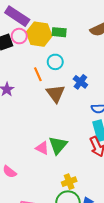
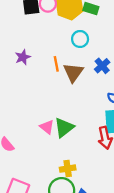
orange line: (38, 74) -> (56, 64), moved

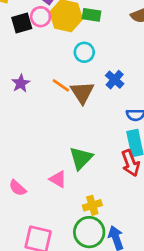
orange line: (56, 64) -> (61, 85), turned -35
pink triangle: (47, 127) -> (58, 179), moved

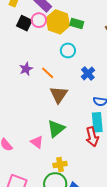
black square: (22, 23) -> (24, 23), turned 35
purple star: (21, 83) -> (26, 69), moved
brown triangle: (82, 92) -> (59, 95), moved

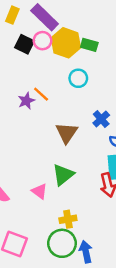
orange line: (48, 73) -> (41, 94), moved
blue cross: (88, 73) -> (101, 119), moved

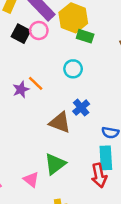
yellow hexagon: (66, 43) -> (73, 18), moved
blue cross: (101, 119) -> (81, 108), moved
brown triangle: (67, 133) -> (60, 122), turned -45

